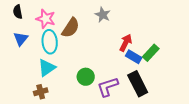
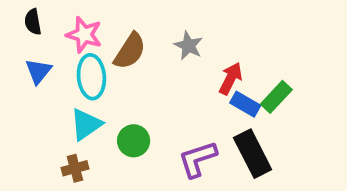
gray star: (103, 15) -> (188, 46), moved
green circle: (86, 77) -> (134, 141), moved

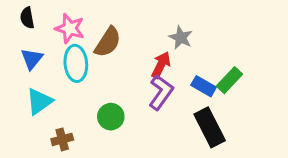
gray star: (188, 46) -> (181, 38), moved
red arrow: (231, 79) -> (161, 65), moved
cyan triangle: (86, 124) -> (39, 101), moved
purple L-shape: (198, 159) -> (161, 92), moved, turned 144

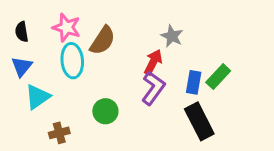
black semicircle: (27, 18) -> (22, 32), moved
blue triangle: (32, 59) -> (22, 66), moved
blue rectangle: (204, 86) -> (194, 82), turned 70

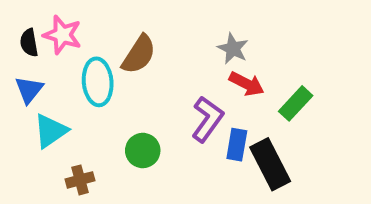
pink star: (66, 27) -> (62, 35), moved
red arrow: (153, 62) -> (247, 84), moved, turned 90
blue rectangle: (194, 82) -> (237, 145), moved

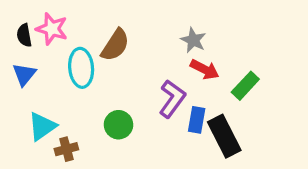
cyan triangle: (51, 131) -> (42, 126), moved

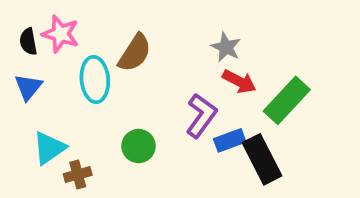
green rectangle: (245, 86) -> (287, 100), size x1.4
blue rectangle: (197, 120) -> (230, 140), turned 60

